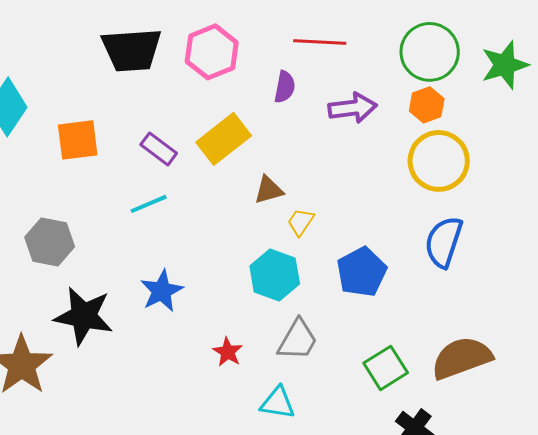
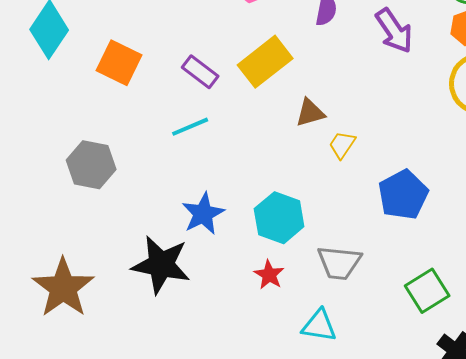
purple arrow: (353, 108) -> (394, 31), turned 63
orange square: (78, 140) -> (119, 63), turned 33
cyan hexagon: (275, 275) -> (279, 218), moved
black star: (84, 316) -> (161, 265), moved
gray trapezoid: (298, 340) -> (339, 263), turned 66

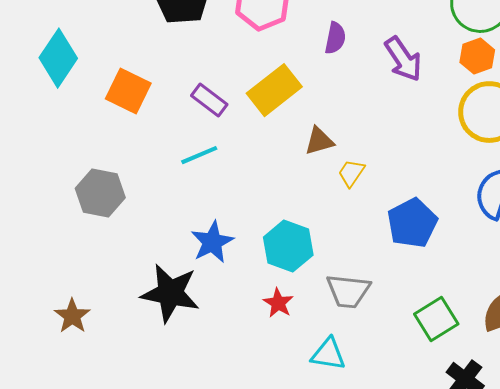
brown star: (63, 288) -> (72, 316), size x0.6

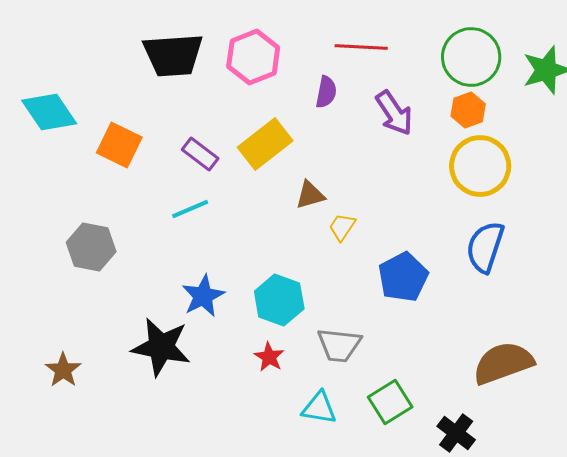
cyan diamond: (58, 58) -> (49, 112), turned -68
green square: (436, 319) -> (390, 402), moved

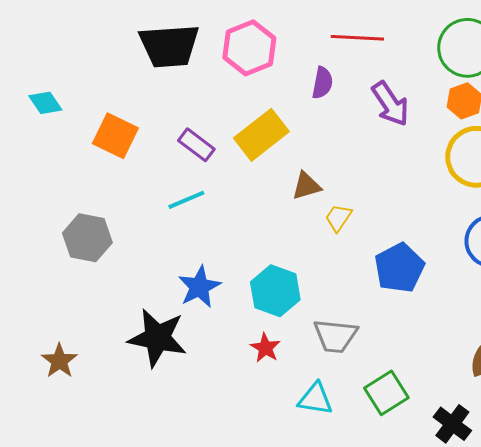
cyan diamond: (49, 112) -> (45, 103), size x0.6

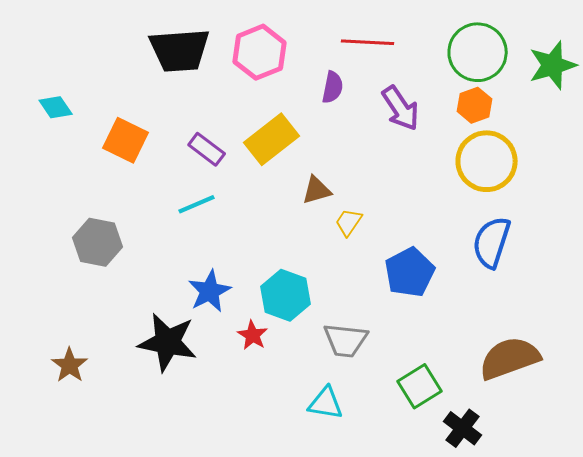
red star: (265, 348) -> (253, 335), moved
green square: (386, 393) -> (420, 386), moved

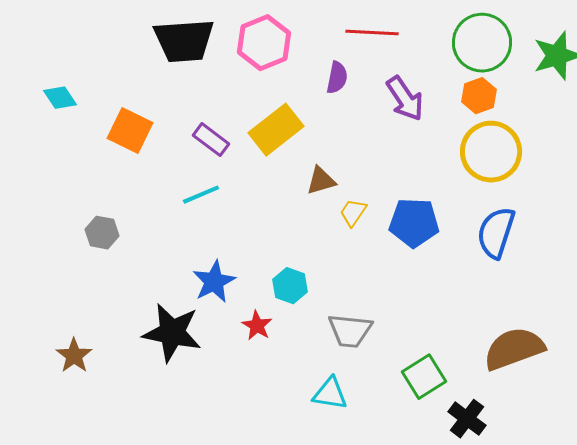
gray hexagon: (98, 242) -> (102, 233), size x0.7
blue pentagon: (410, 272) -> (414, 223), moved, turned 30
cyan hexagon: (286, 295) -> (290, 286), size x0.7

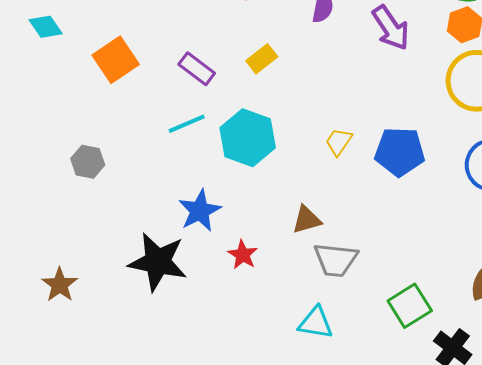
yellow rectangle: (276, 130) -> (262, 59), size x0.6
orange square: (130, 131) -> (116, 60), turned 30
brown triangle: (321, 181) -> (307, 220), moved
cyan hexagon: (290, 286) -> (248, 138), moved, size x1.6

